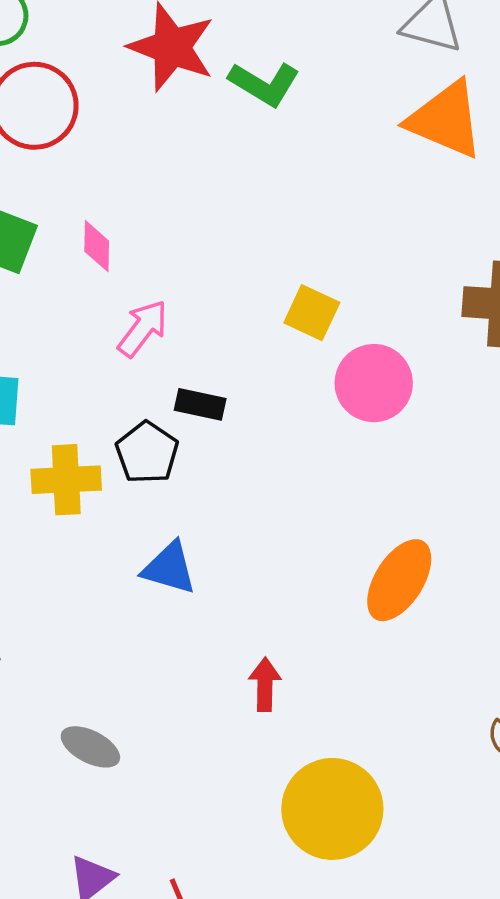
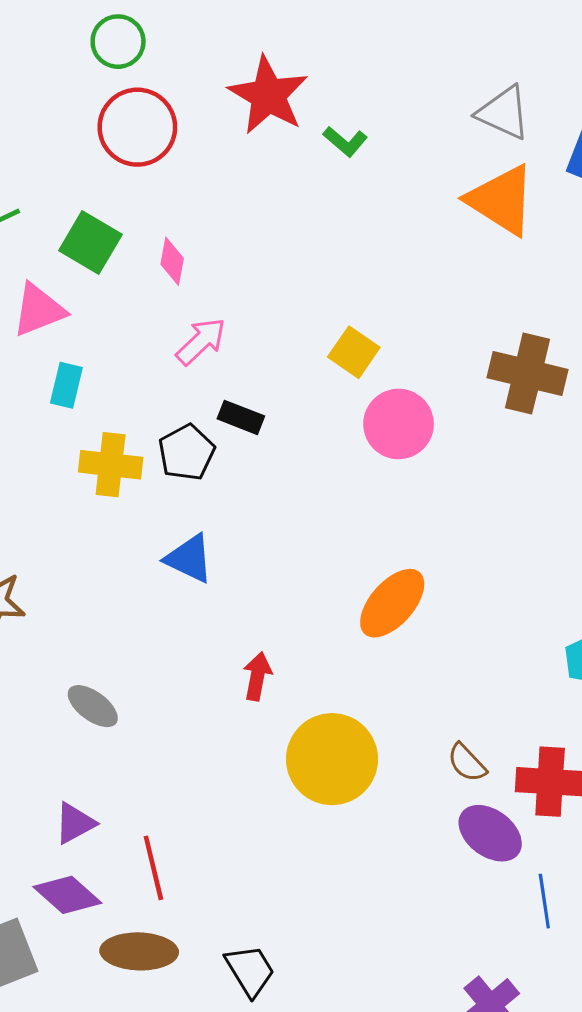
green L-shape: (264, 84) -> (345, 141), size x0.7
yellow circle: (332, 809) -> (332, 759), moved

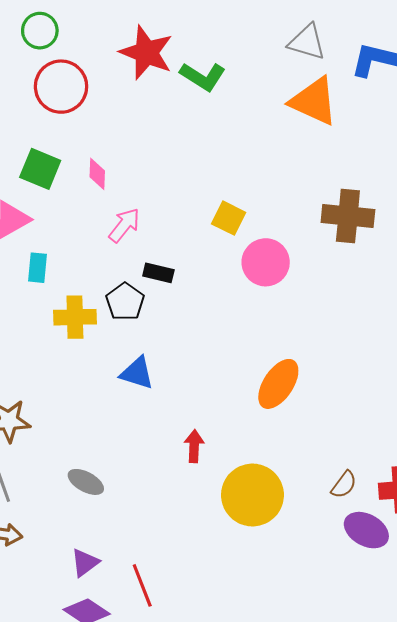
green L-shape: (345, 141) -> (203, 76), size x1.5
brown semicircle: (467, 763) -> (344, 485), turned -92

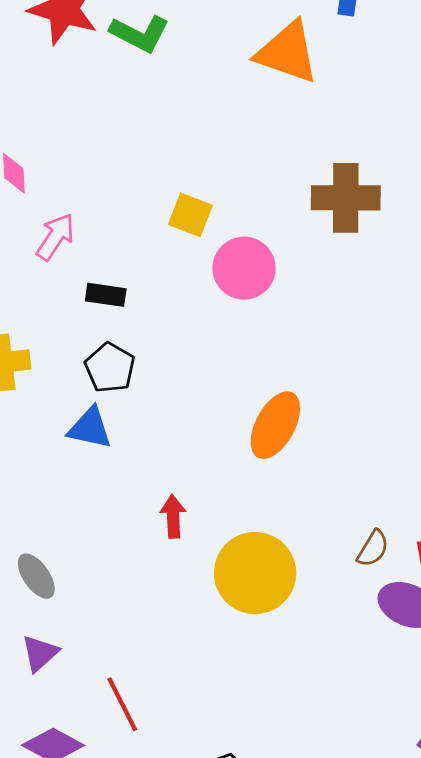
black pentagon: (125, 302) -> (110, 368), moved
gray ellipse: (86, 482) -> (36, 576), turned 32
purple triangle: (85, 563) -> (40, 653), moved

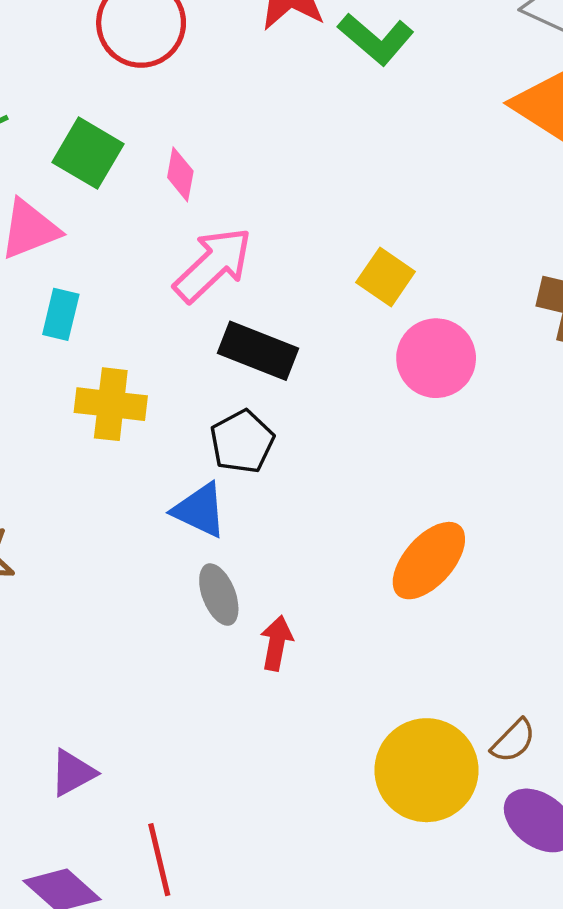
pink arrow: (55, 237) -> (213, 265), size x1.4
black rectangle: (106, 295) -> (258, 351), size x1.5
yellow circle: (255, 573) -> (427, 770), moved
gray ellipse: (36, 576) -> (219, 595), moved

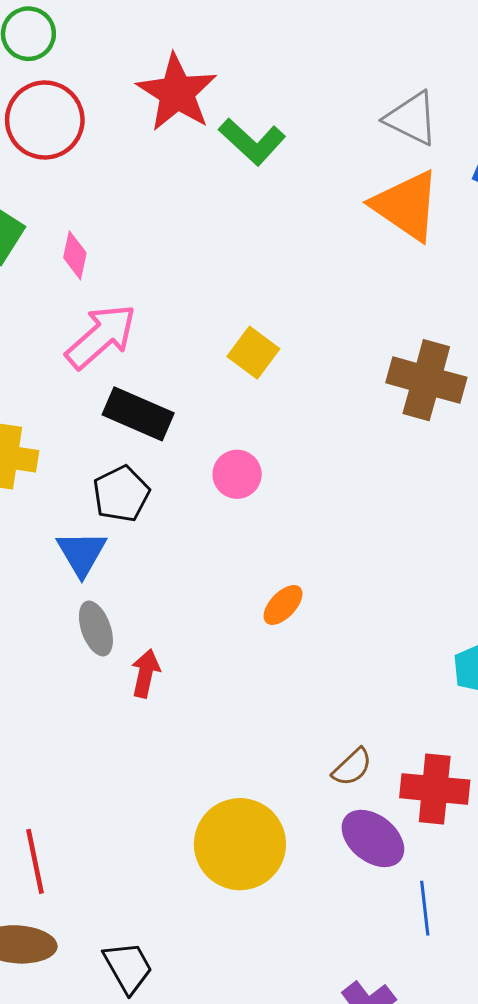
pink circle: (436, 358) -> (237, 474), moved, size x0.7
blue triangle: (200, 510) -> (82, 553), turned 32
orange ellipse: (429, 561) -> (283, 605), size x0.6
yellow circle: (427, 770) -> (240, 844), moved

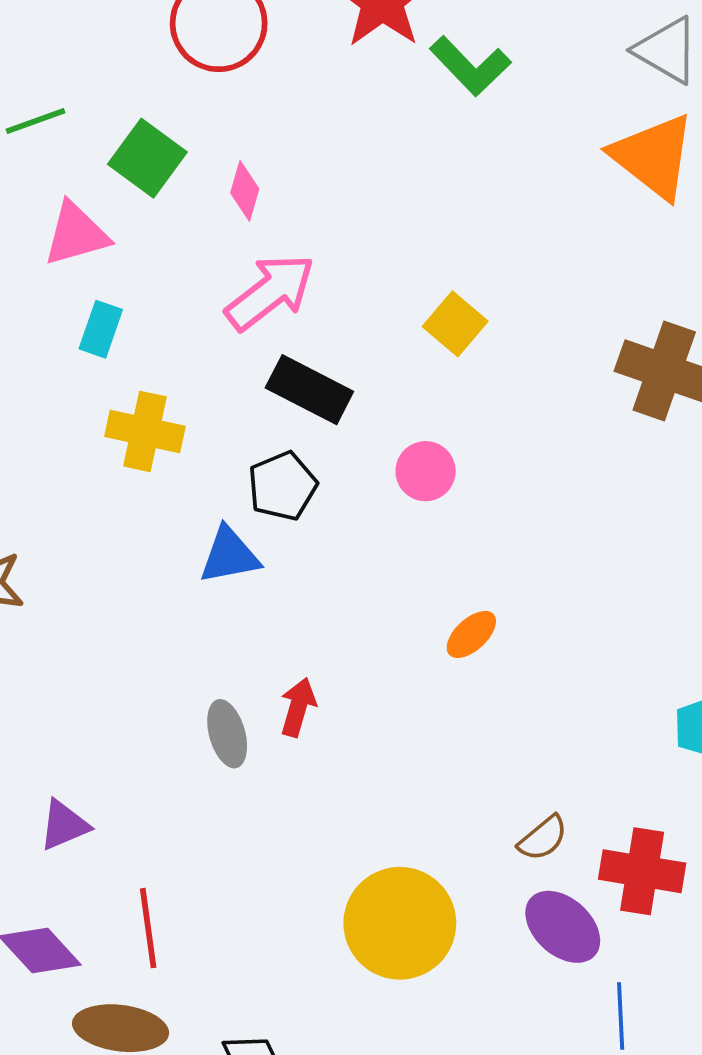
blue triangle: (82, 553) -> (229, 555), turned 46
gray ellipse: (96, 629) -> (227, 734), moved

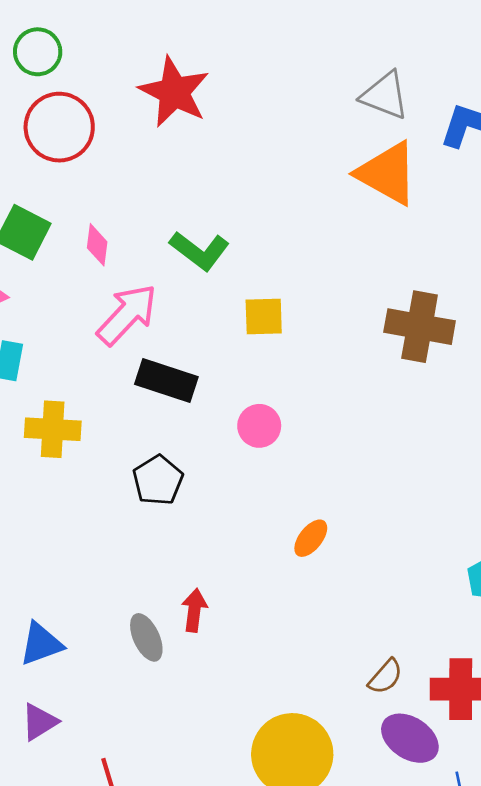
green L-shape: (470, 66) -> (200, 251), moved
yellow square: (455, 324) -> (264, 316), turned -33
black pentagon: (282, 486) -> (158, 480), moved
blue triangle: (229, 555) -> (41, 644), moved

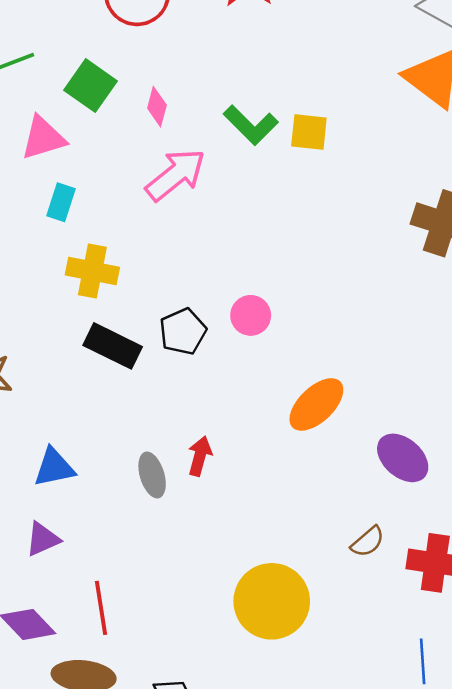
yellow square: (264, 316) -> (309, 132), moved
black rectangle: (166, 380) -> (113, 346), moved
pink circle: (259, 426) -> (251, 315), moved
orange ellipse: (311, 538) -> (316, 404), size x1.6
purple ellipse: (410, 738) -> (403, 458), moved

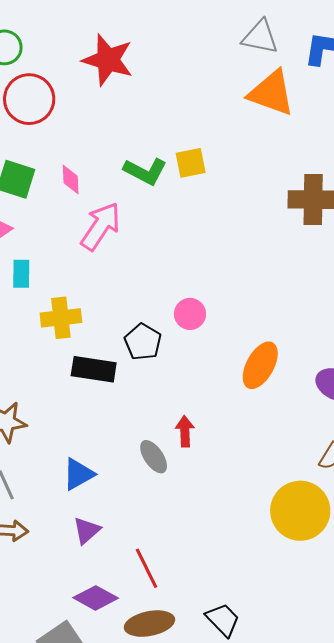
yellow circle: (272, 601) -> (300, 511), moved

